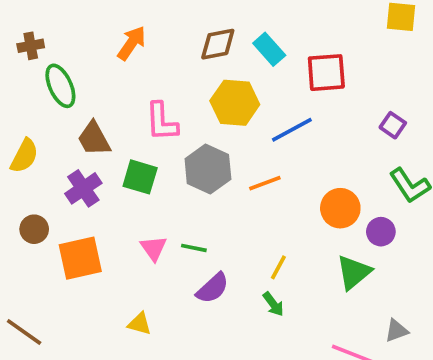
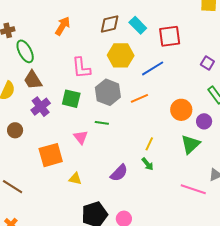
brown trapezoid: (94, 139) -> (33, 80), moved
green line: (194, 248) -> (102, 123), moved
orange square: (80, 258) -> (51, 155), moved
purple semicircle: (213, 288) -> (119, 173), moved

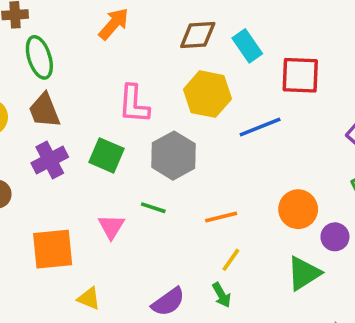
orange line: (139, 98) -> (221, 217), moved

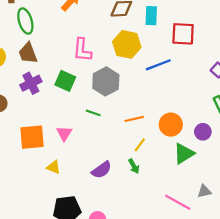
cyan rectangle: (247, 46) -> (151, 16), turned 36
orange circle: (298, 209) -> (171, 125), moved
pink triangle: (111, 227) -> (64, 133), moved

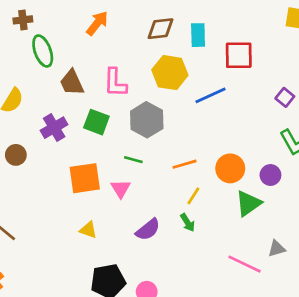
brown trapezoid: (28, 53) -> (72, 83), moved
pink triangle: (64, 133) -> (121, 189), moved
orange square: (32, 137) -> (85, 178), moved

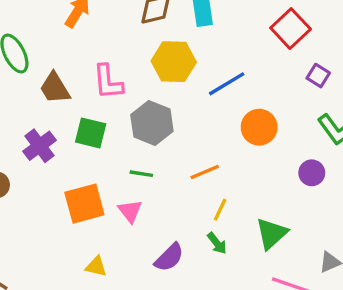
red square: (239, 55) -> (291, 29), moved, turned -36
orange circle: (230, 168) -> (259, 127), moved
green triangle: (248, 203) -> (272, 234), moved

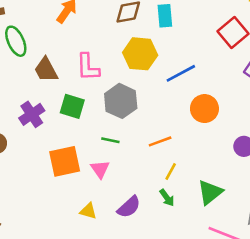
yellow triangle: (96, 266) -> (88, 211), moved

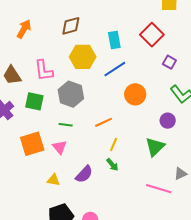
cyan rectangle: (165, 16) -> (114, 40), moved
green triangle: (210, 192) -> (155, 147), moved

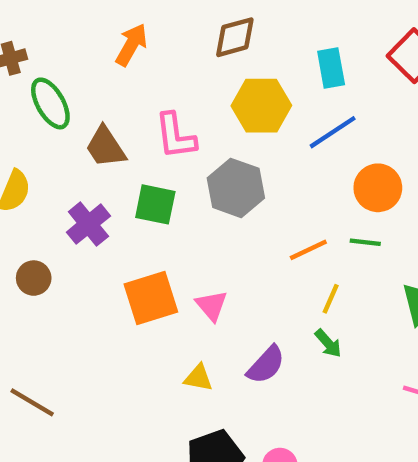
green line: (66, 125) -> (365, 242), moved

